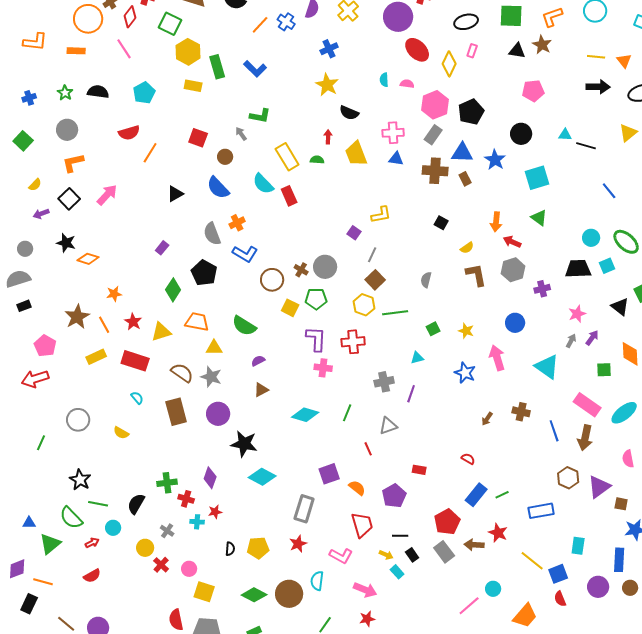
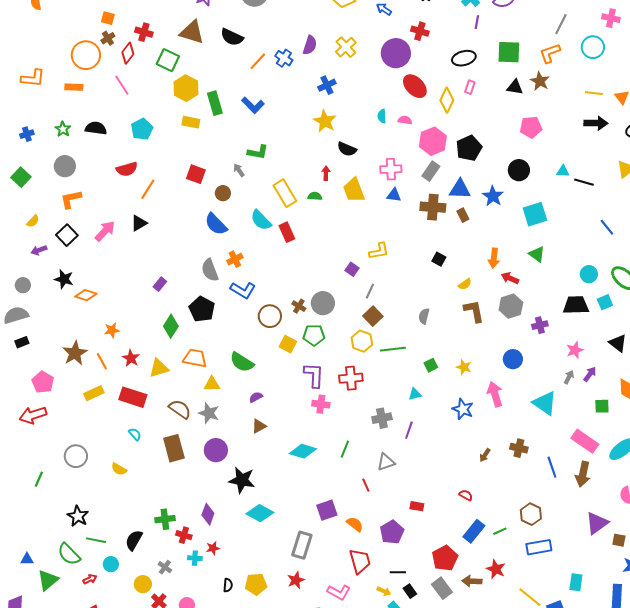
black triangle: (175, 194) -> (139, 223), moved
brown hexagon: (568, 478) -> (531, 514), moved

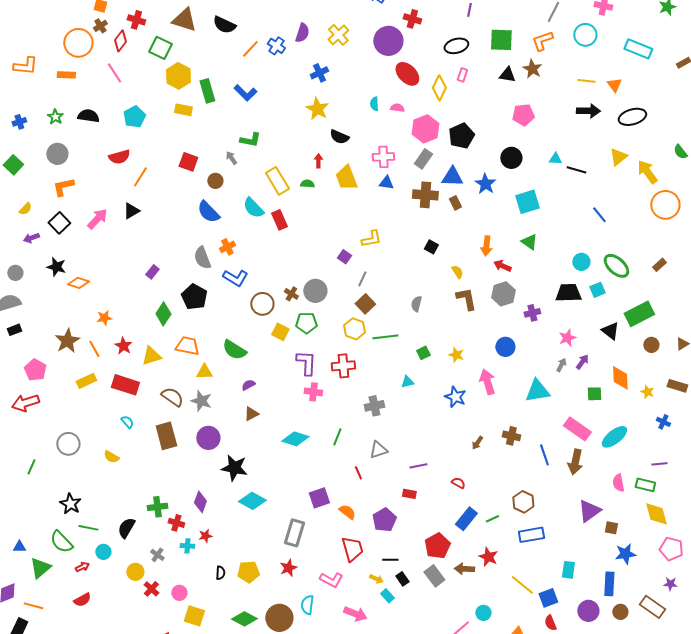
yellow semicircle: (465, 284) -> (457, 272), turned -88
cyan triangle: (545, 403) -> (537, 391), turned -44
purple line: (409, 430) -> (418, 466), moved, turned 60

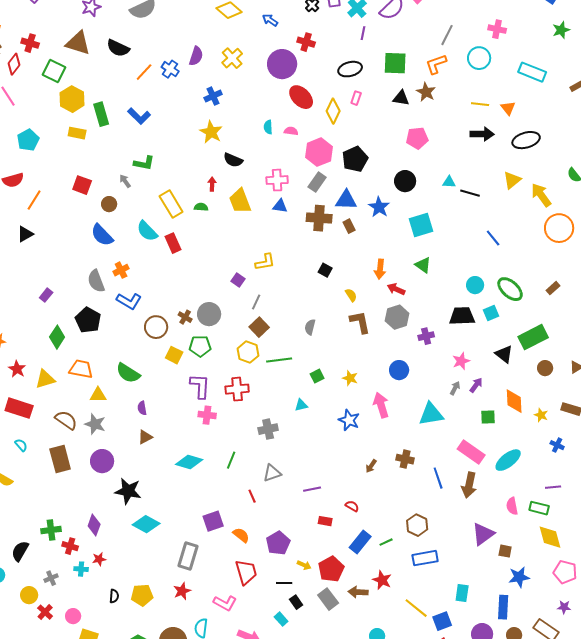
purple semicircle: (248, 385) -> (142, 408), turned -72
red rectangle: (409, 494) -> (325, 521), moved
gray cross: (157, 555) -> (51, 578), turned 32
yellow arrow: (376, 579) -> (304, 565), moved

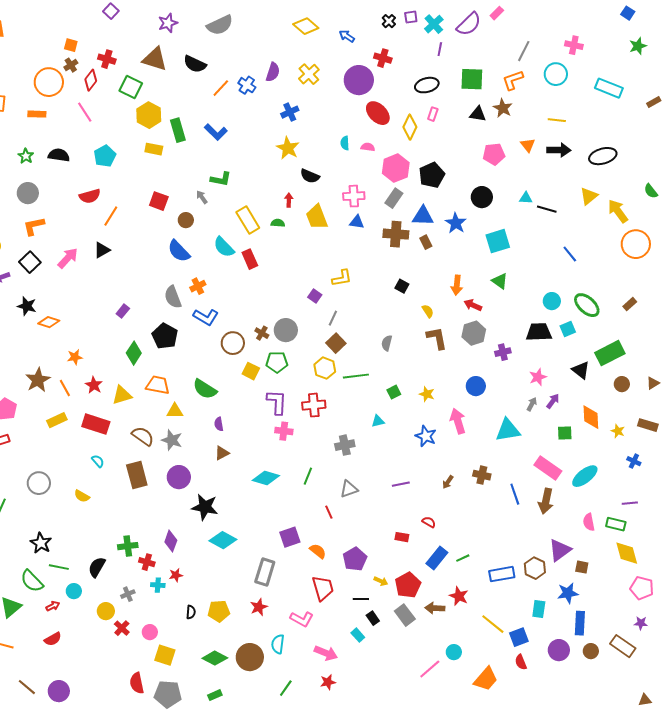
orange triangle: (508, 108) -> (528, 145), moved
purple line: (312, 489) -> (401, 484), moved
brown hexagon: (417, 525) -> (535, 568), moved
blue star: (519, 577) -> (568, 593), moved

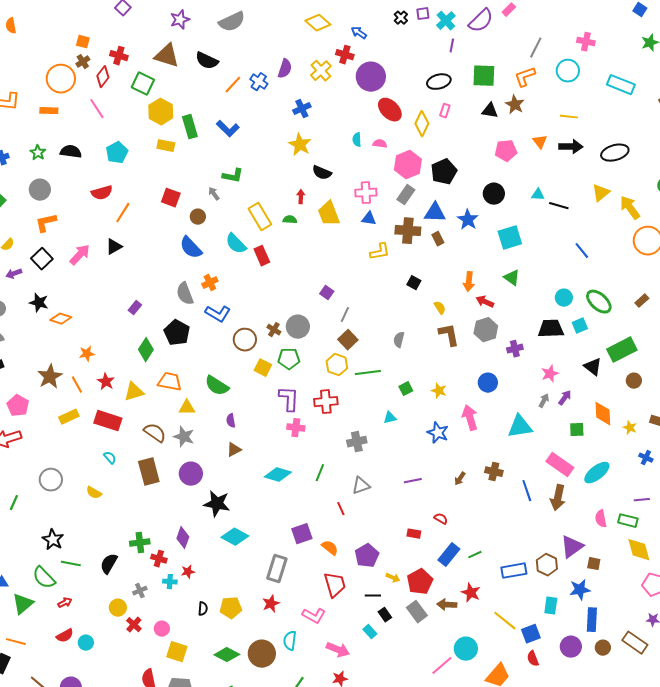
red cross: (383, 58) -> (345, 55), moved
yellow L-shape: (342, 278) -> (380, 252), moved
cyan circle: (74, 591) -> (86, 643), moved
cyan circle: (454, 652) -> (466, 649), size x1.5

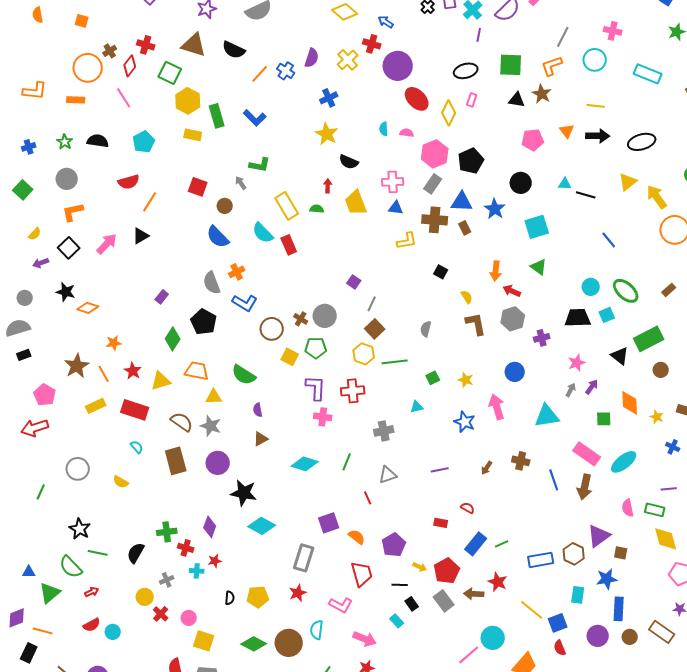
orange square: (83, 42) -> (82, 21), moved

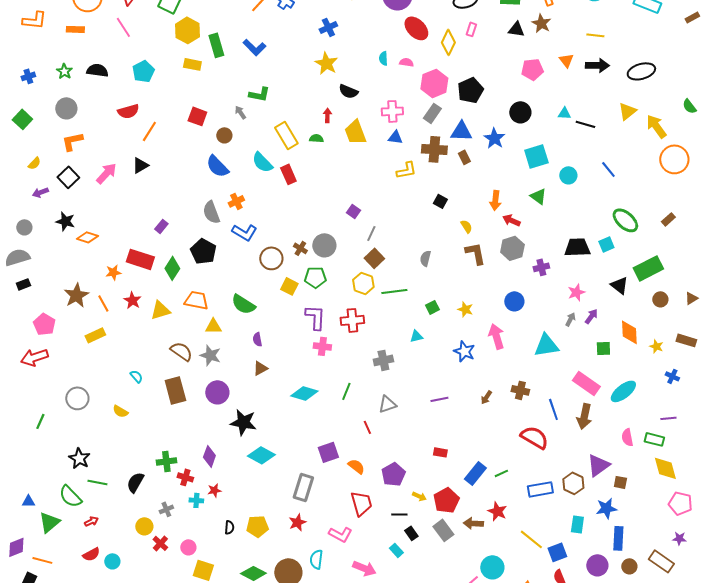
cyan circle: (591, 287) -> (568, 175), moved
red rectangle: (135, 410) -> (140, 259), moved
red semicircle: (468, 508) -> (534, 437), moved, size x2.0

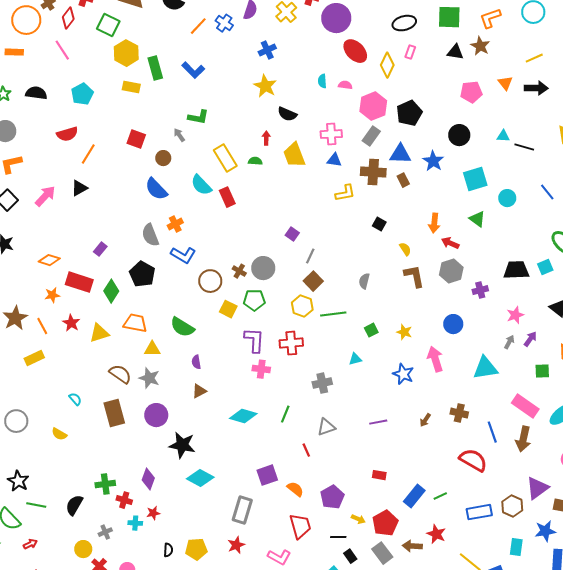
yellow line: (595, 35) -> (534, 58), turned -30
orange diamond: (87, 237) -> (49, 260), moved

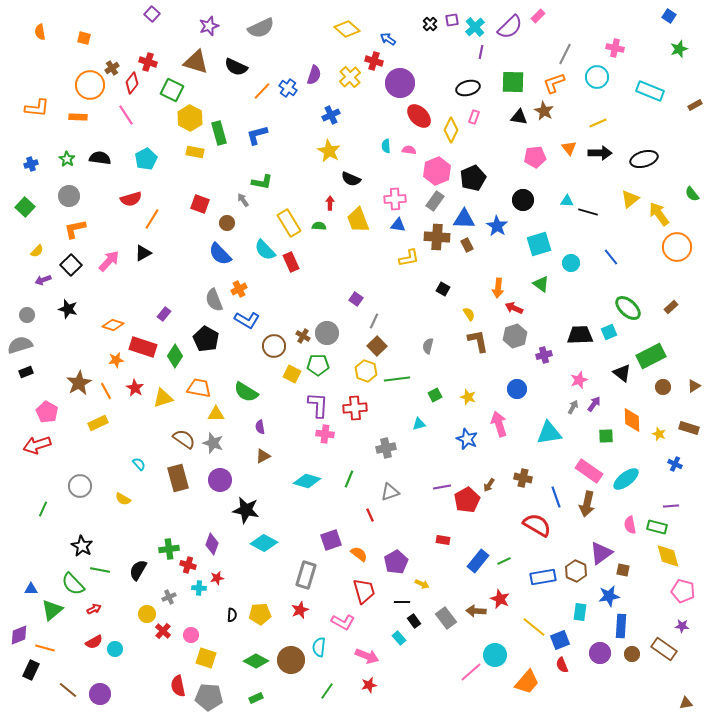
blue L-shape: (193, 70) -> (257, 135), turned 120
red pentagon: (385, 523) -> (467, 500), moved

